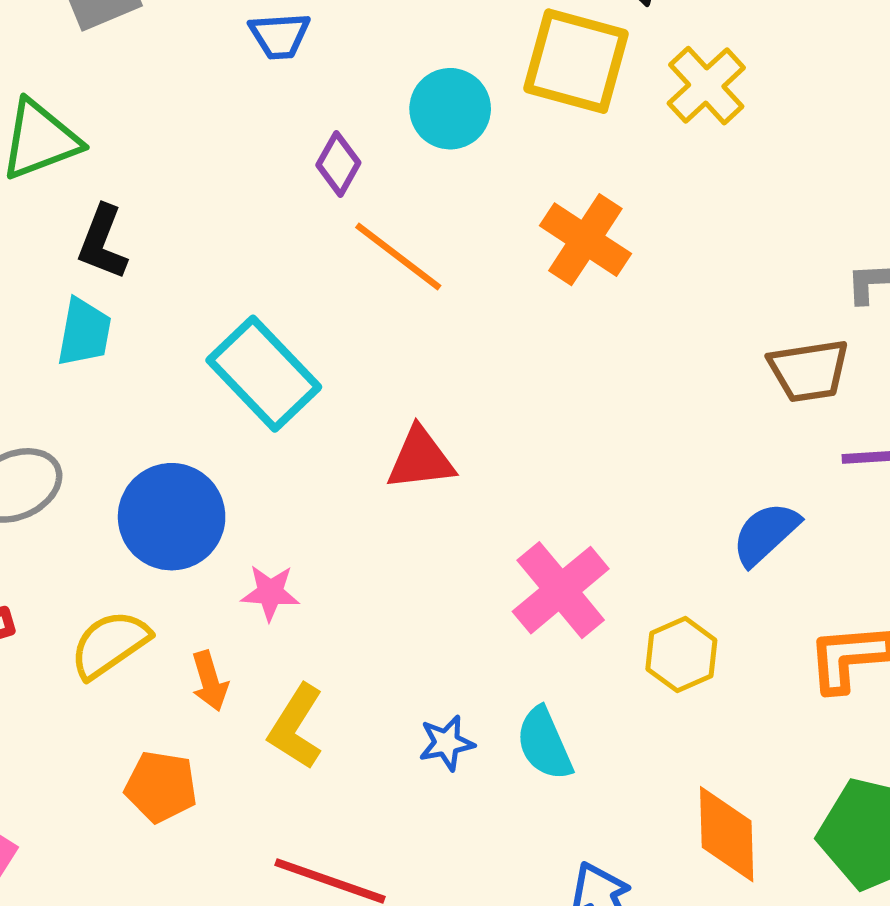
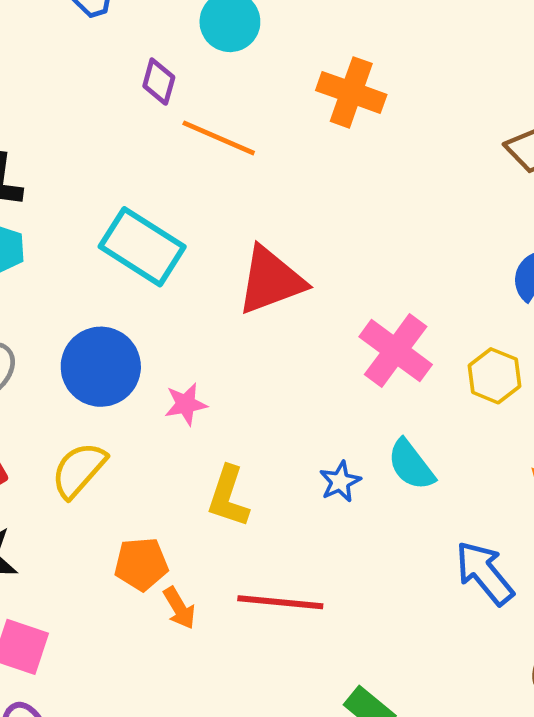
red triangle: (421, 459) -> (271, 280), size x1.4
orange arrow: (210, 681) -> (179, 608), moved

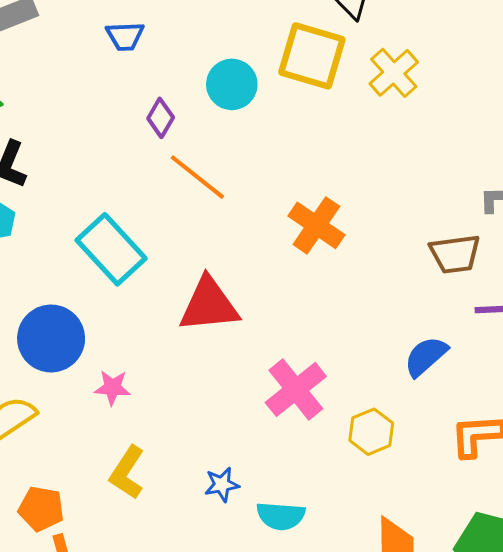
orange cross: (351, 92) -> (316, 225), moved
cyan semicircle: (411, 465) -> (281, 516), moved, turned -63

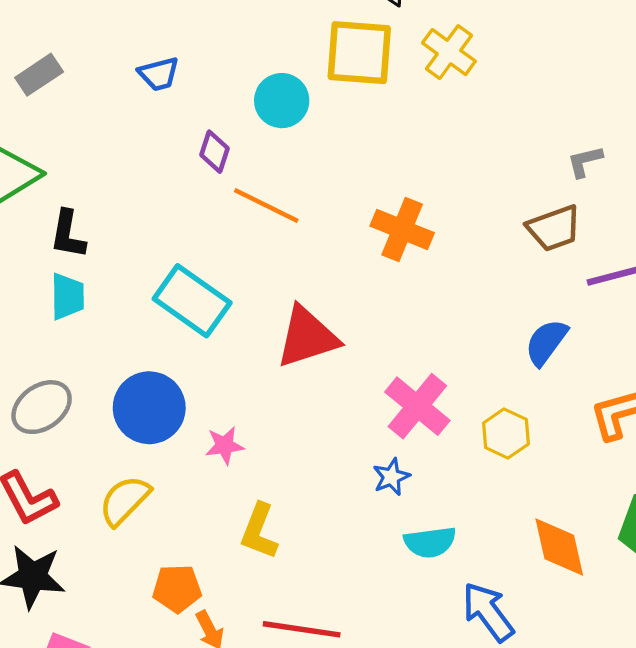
blue star: (222, 485) -> (391, 477), moved

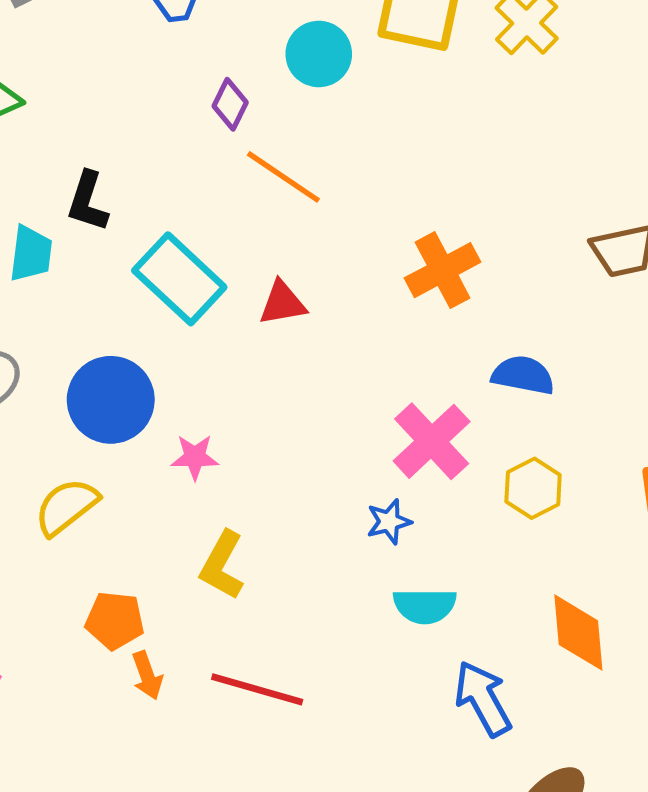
orange cross: (402, 229) -> (443, 270), moved, turned 32
black L-shape: (68, 234) -> (88, 201), moved
red triangle: (307, 337) -> (283, 303), moved, size x0.6
blue semicircle: (546, 342) -> (523, 375), moved, turned 57

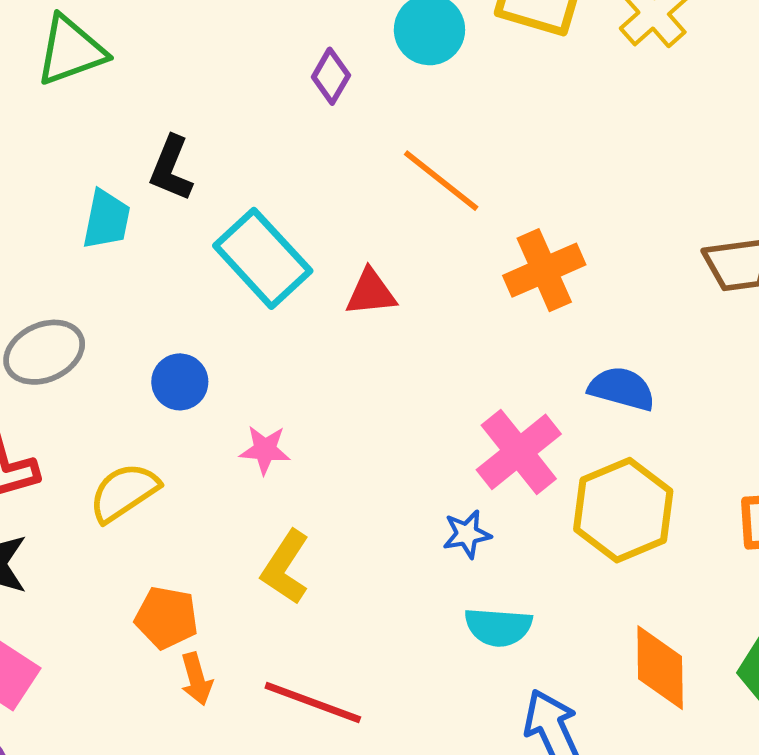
orange line: (283, 177) -> (441, 181), moved
blue circle: (111, 400) -> (180, 382), size x0.6
yellow hexagon: (533, 488) -> (623, 510), size x1.6

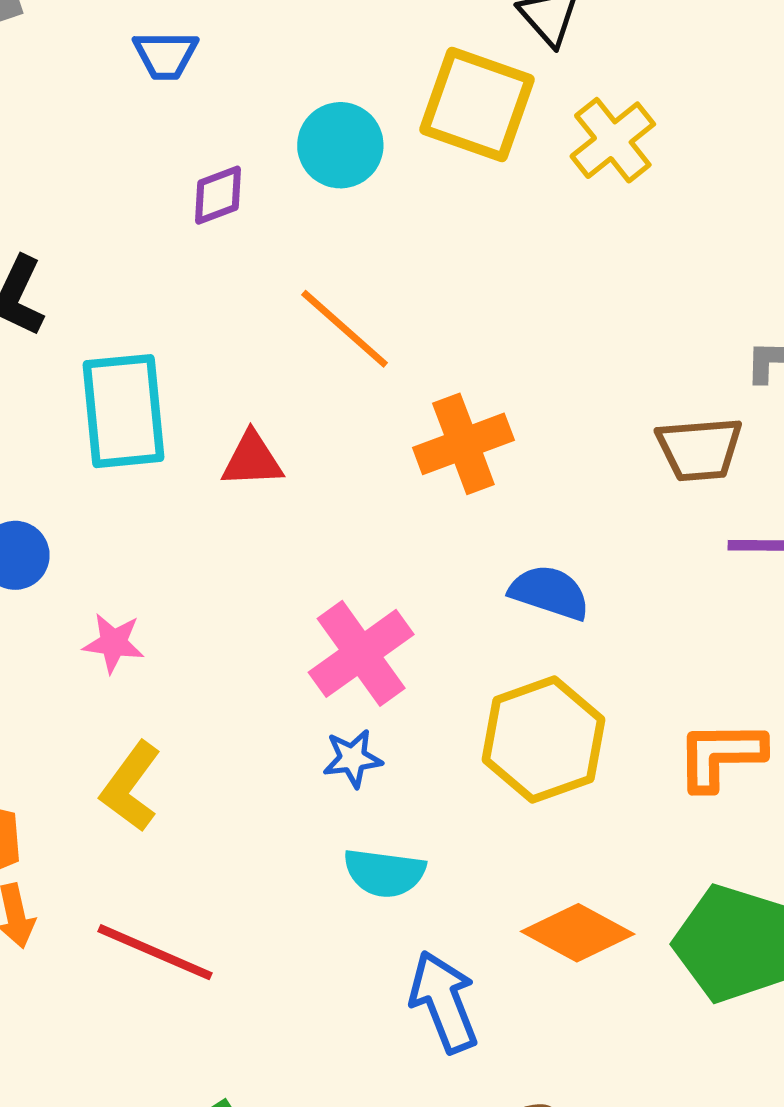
purple diamond: (331, 76) -> (218, 195), turned 36
cyan rectangle: (263, 258) -> (123, 411), turned 34
pink cross: (519, 452) -> (361, 653), moved
orange diamond: (660, 668) -> (578, 933), turned -64

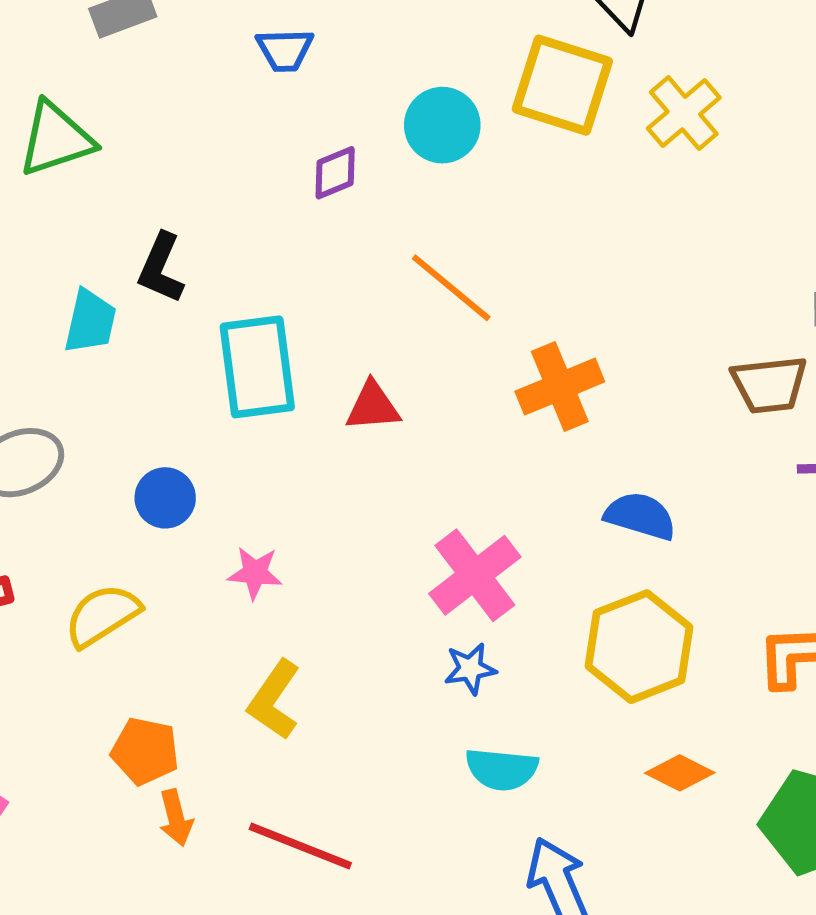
orange diamond: (578, 933) -> (680, 773), moved, size x0.7

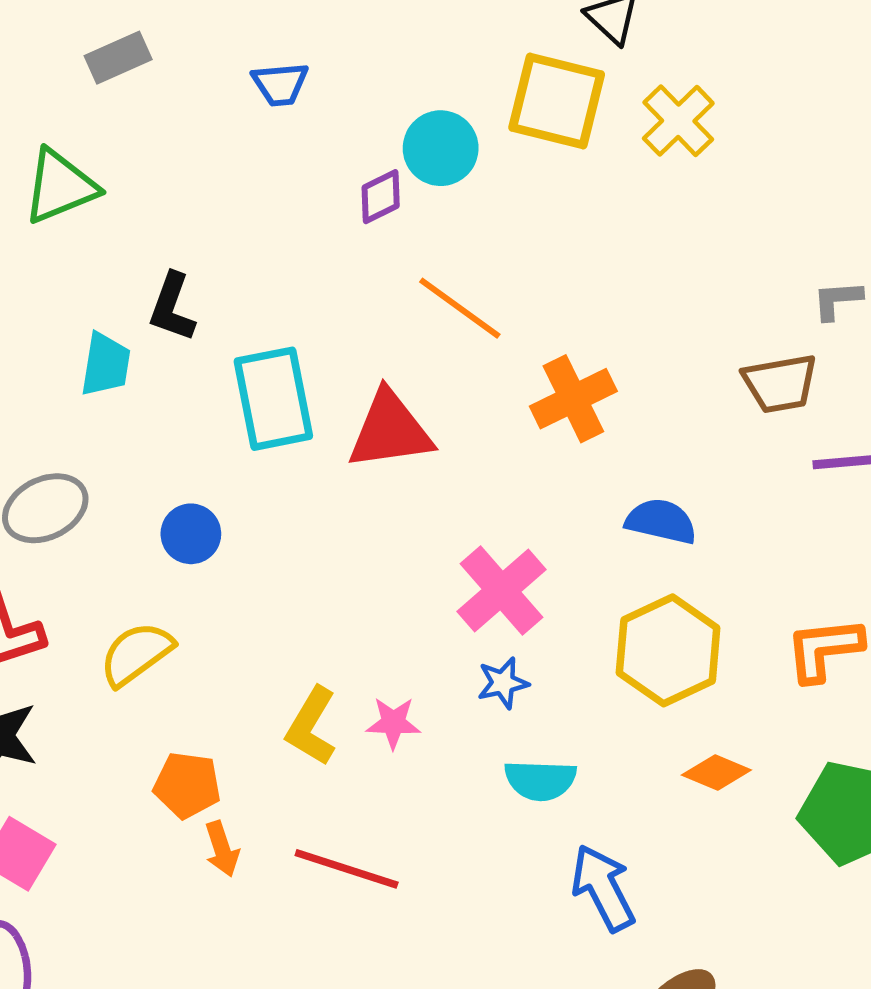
purple diamond: (335, 173) -> (381, 197), moved
red triangle: (373, 406) -> (390, 430), size x1.6
pink star: (255, 573) -> (393, 723), moved

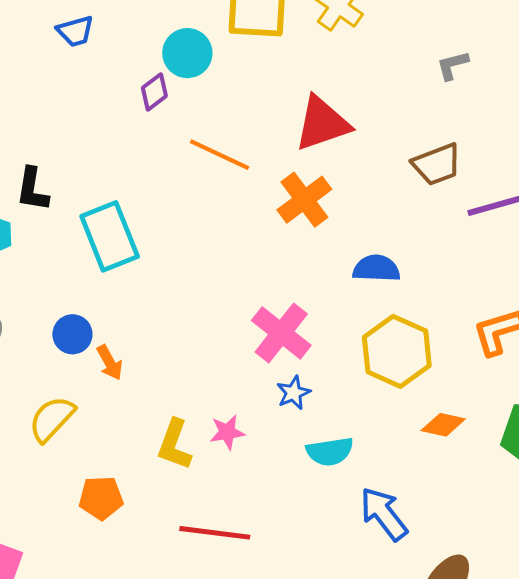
gray L-shape: (837, 300) -> (452, 65), moved
red triangle: (390, 430) -> (322, 123), moved
orange arrow: (222, 849) -> (110, 363), moved

